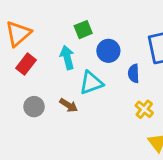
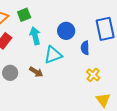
green square: (83, 30) -> (24, 15), moved

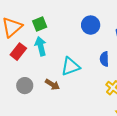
blue circle: (66, 31) -> (91, 25), moved
cyan arrow: (35, 36) -> (41, 46), moved

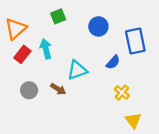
green square: (40, 24) -> (58, 16), moved
blue semicircle: (104, 59) -> (113, 62), turned -136

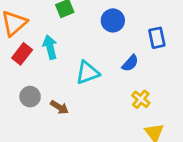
blue rectangle: (135, 41) -> (157, 38), size x0.7
brown arrow: (58, 89) -> (59, 107), moved

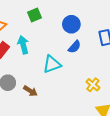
blue semicircle: (130, 63) -> (74, 47), moved

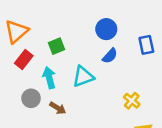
green square: (34, 15) -> (57, 46), moved
cyan arrow: (23, 45) -> (49, 78), moved

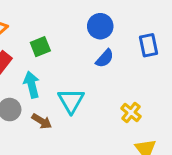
cyan triangle: (83, 76) -> (71, 101), moved, turned -40

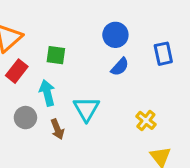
green square: (40, 47) -> (56, 55), turned 30
brown arrow: (42, 121) -> (57, 129), turned 36

